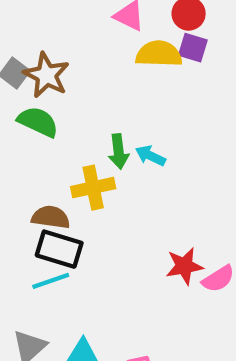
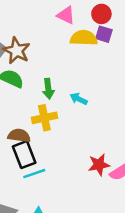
green arrow: (119, 152) -> (48, 89), moved
black rectangle: (59, 249) -> (24, 155), turned 52
cyan line: (51, 281) -> (34, 174), moved

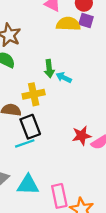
green arrow: (48, 89) -> (49, 69), moved
black rectangle: (24, 155) -> (30, 127), moved

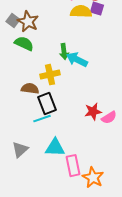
cyan arrow: (64, 78) -> (77, 60), size x1.5
cyan triangle: (28, 185) -> (55, 148), moved

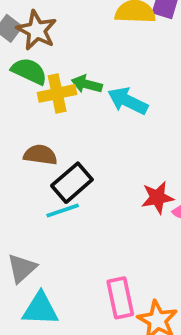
green arrow: (64, 52) -> (87, 84), moved, turned 112
yellow cross: (50, 75) -> (57, 93), moved
black rectangle: (47, 104) -> (72, 183), turned 70
cyan triangle: (55, 148) -> (40, 309), moved

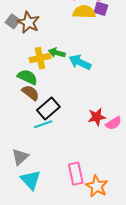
green semicircle: (29, 71) -> (27, 77), moved
brown semicircle: (40, 155) -> (31, 93), turned 30
cyan triangle: (40, 309) -> (31, 180), turned 45

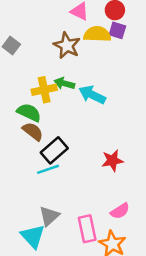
brown star: (28, 22) -> (67, 46), moved
pink semicircle: (114, 123) -> (120, 211), moved
gray triangle: (20, 157) -> (49, 216), moved

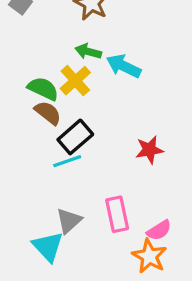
yellow cross: (44, 90) -> (75, 81), moved, turned -30
pink semicircle: (120, 211) -> (159, 230), moved
pink rectangle: (87, 229) -> (117, 214), moved

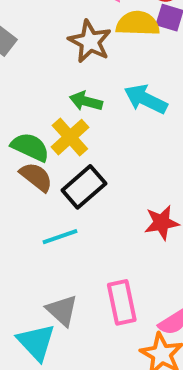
cyan arrow: (124, 66) -> (146, 99), moved
black rectangle: (75, 137) -> (84, 187), moved
gray triangle: (69, 221) -> (62, 310), turned -36

